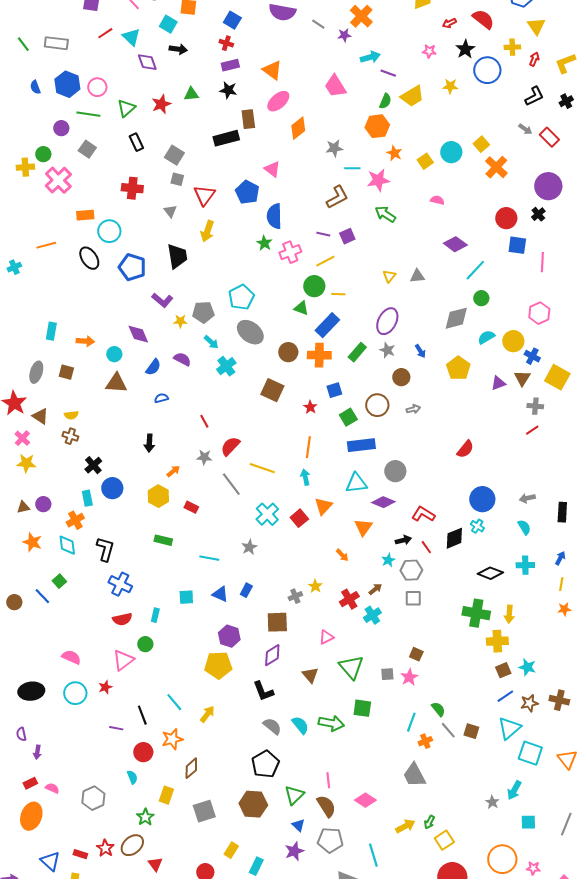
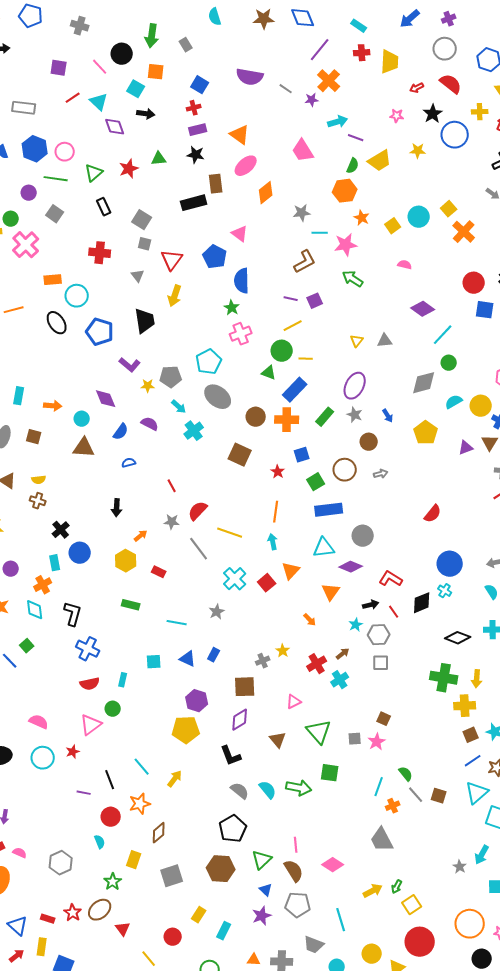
red cross: (226, 43) -> (194, 108), turned -32
pink cross: (290, 252) -> (241, 334), moved

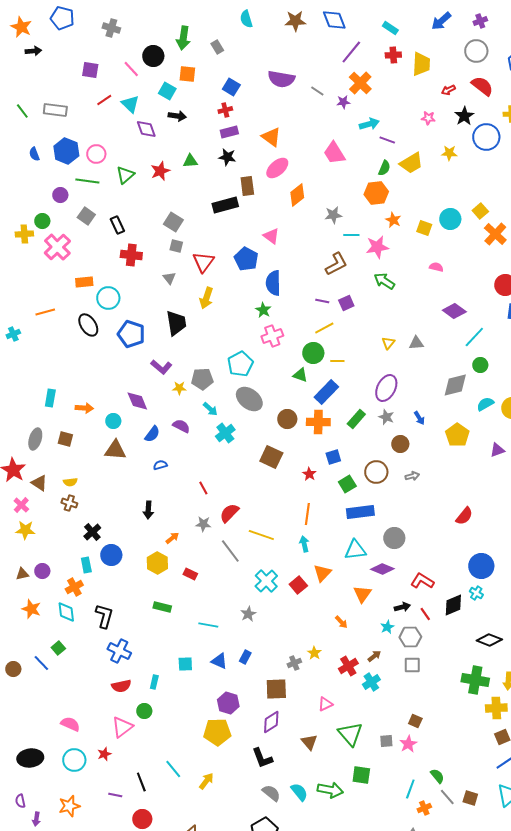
black rectangle: (104, 207) -> (117, 225), moved
yellow square: (393, 226) -> (424, 228), turned -35
orange star: (140, 804) -> (69, 806), moved

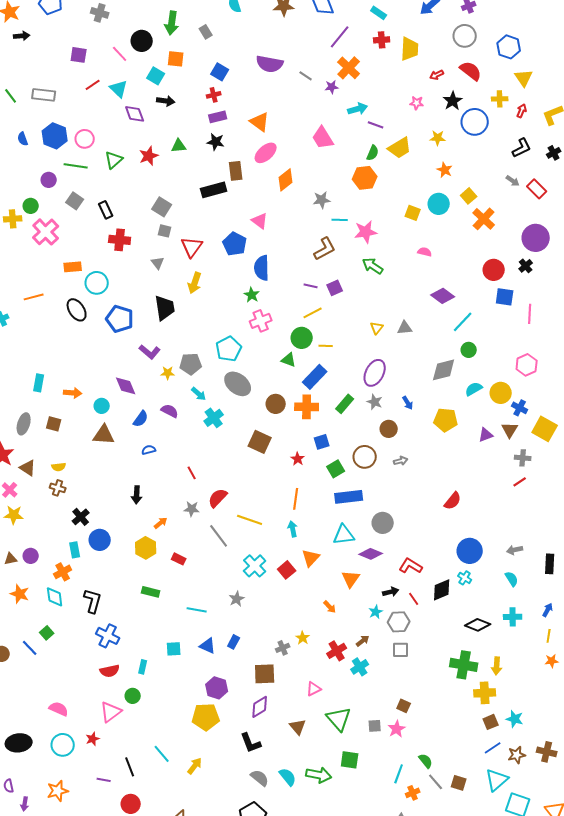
orange star: (393, 220) -> (445, 170), moved
yellow pentagon: (457, 435) -> (446, 420), turned -30

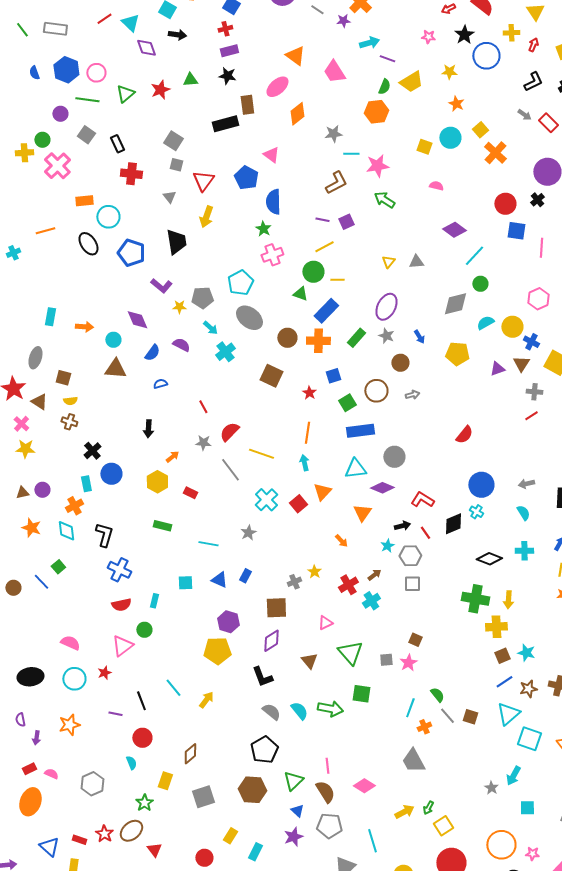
orange triangle: (260, 122) -> (295, 56), moved
brown square: (54, 424) -> (63, 378), moved

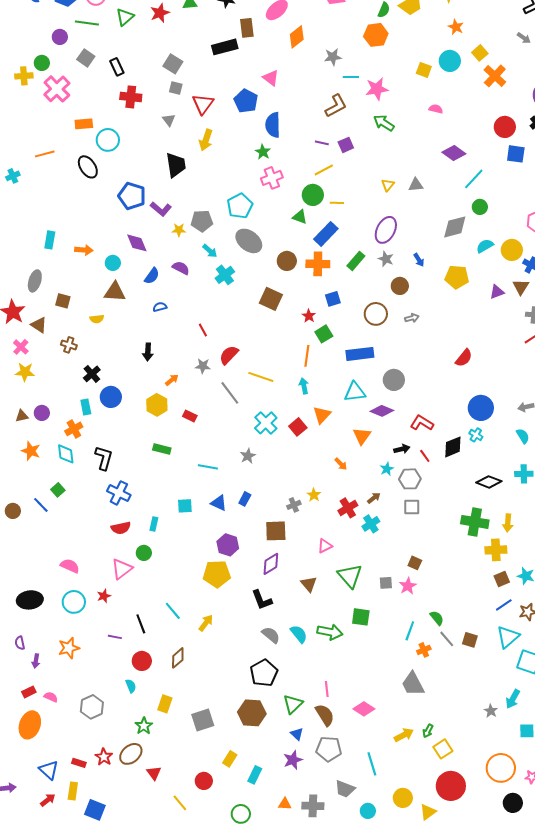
blue pentagon: (131, 253) -> (132, 196), moved
yellow semicircle: (70, 401) -> (97, 319), moved
green square: (347, 403) -> (324, 334), moved
brown diamond: (190, 754) -> (178, 658), moved

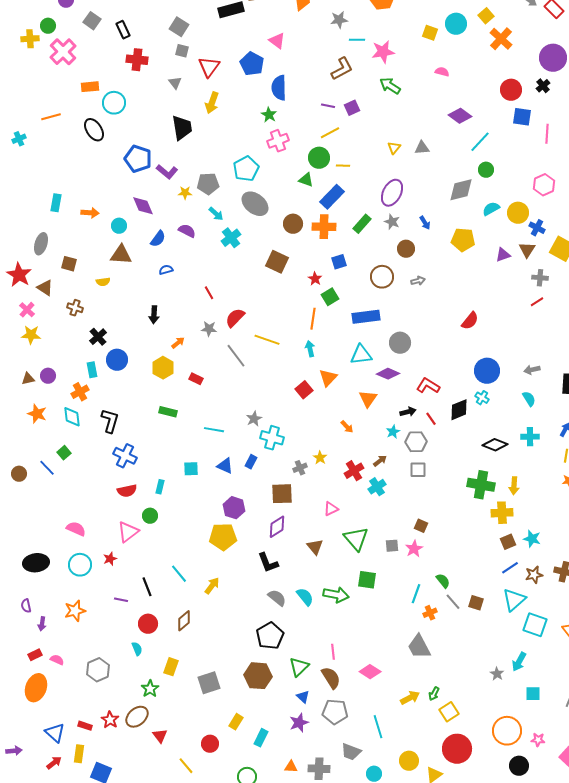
cyan cross: (266, 423) -> (272, 438), moved, turned -30

